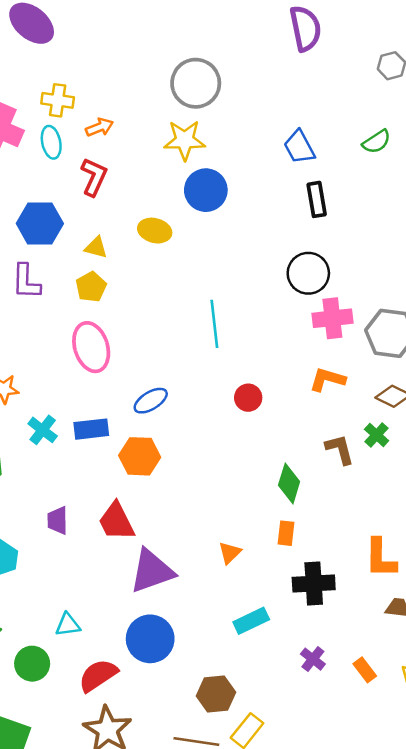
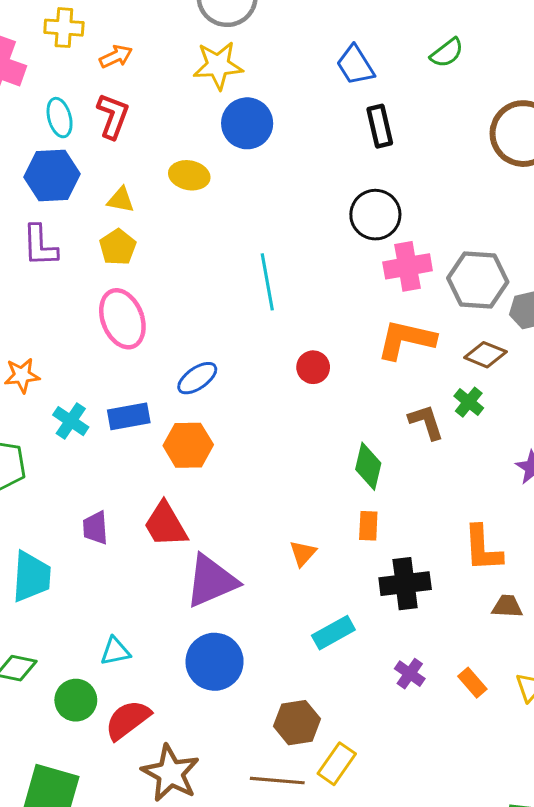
cyan ellipse: (51, 142) -> (60, 118), moved
orange L-shape: (327, 379) -> (406, 340), size x1.4
red semicircle: (98, 675) -> (128, 720), moved

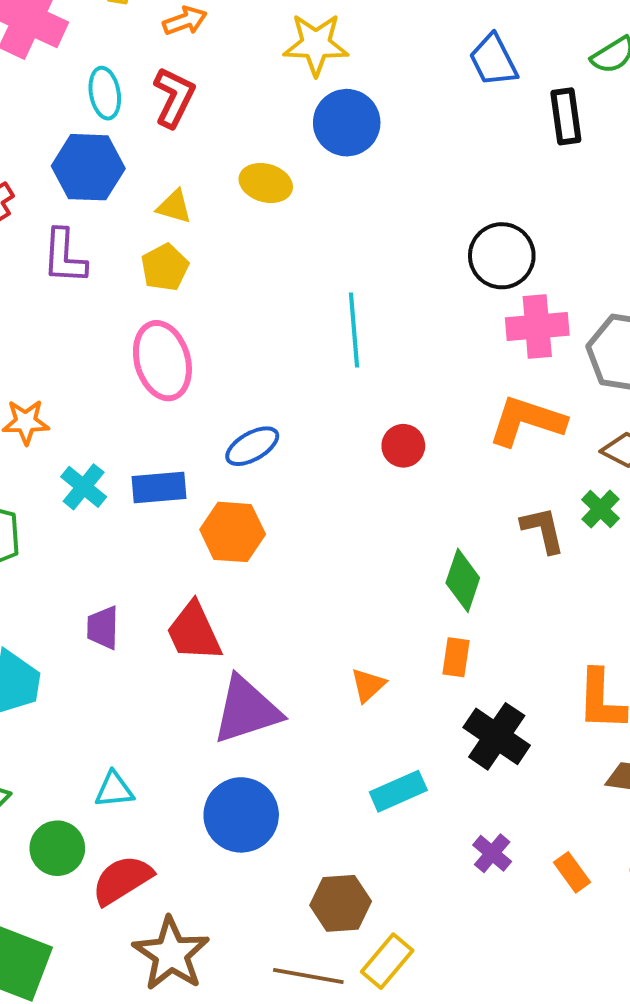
black rectangle: (380, 126) -> (566, 116), moved
black cross: (405, 584) -> (497, 736), turned 36

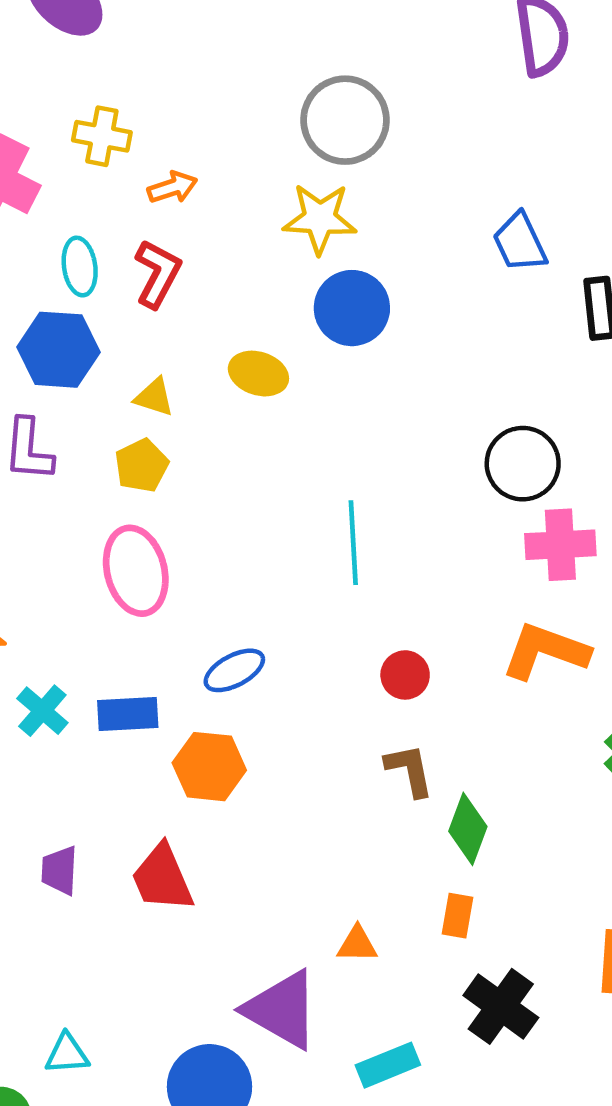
brown L-shape: (543, 530) -> (409, 770), moved
orange triangle: (368, 685) -> (357, 944), turned 42
purple triangle: (247, 710) -> (282, 1010), moved, turned 46

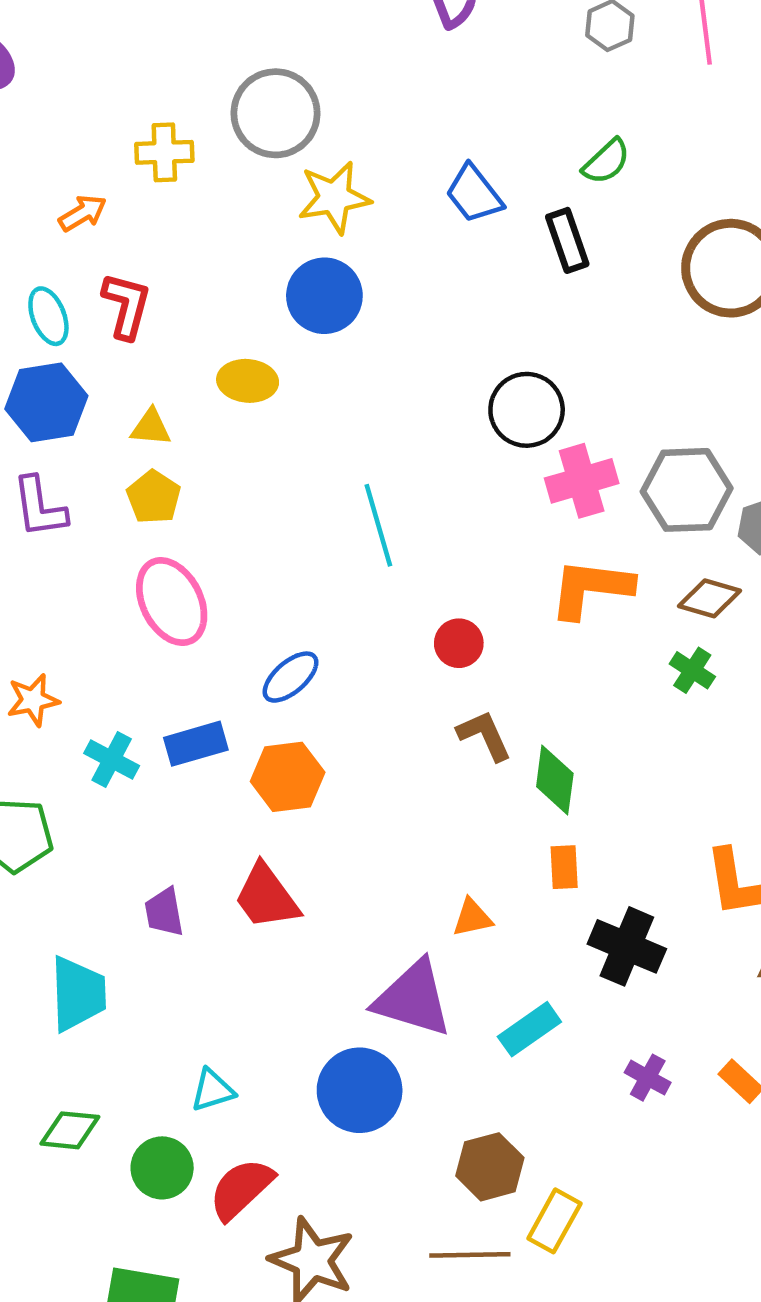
yellow cross: (102, 136) -> (164, 152), moved
orange arrow: (172, 187) -> (83, 213), moved
yellow star: (320, 219) -> (334, 197), moved

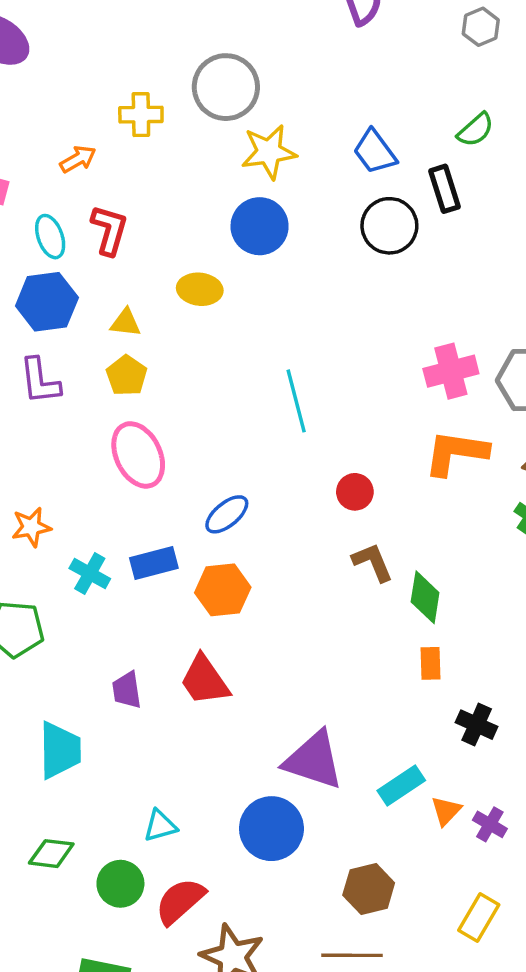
black circle: (527, 410) -> (389, 226), moved
orange triangle: (472, 918) -> (446, 811), moved, turned -36
black cross: (627, 946) -> (477, 725), size x0.7
yellow rectangle: (554, 1221) -> (479, 918), moved

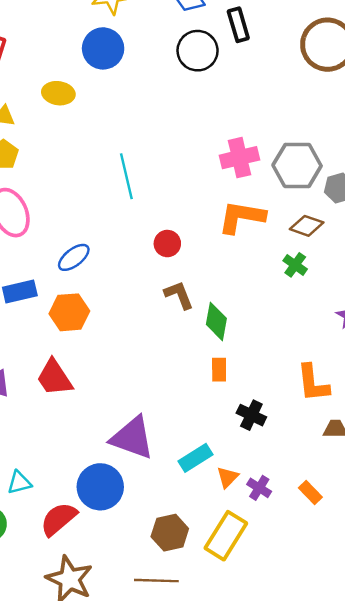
red semicircle: (180, 901) -> (59, 519), moved
yellow rectangle: (479, 918) -> (226, 536), moved, size x1.4

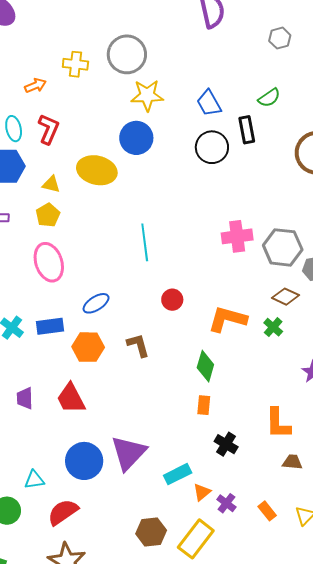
yellow ellipse: (58, 93) -> (97, 170), size x1.5
orange L-shape: (242, 217) -> (227, 319), moved
brown L-shape: (179, 295) -> (138, 345), moved
purple triangle: (132, 438) -> (129, 453), turned 48
blue circle: (100, 487) -> (84, 461), moved

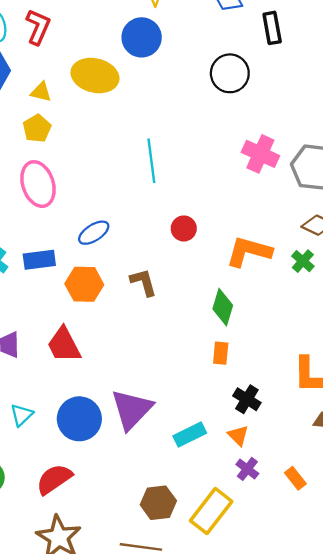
black circle: (212, 147) -> (230, 73), moved
pink cross: (237, 236) -> (260, 154), turned 32
cyan triangle: (34, 480) -> (22, 415), moved, turned -35
orange triangle: (202, 492) -> (238, 435), moved, turned -36

